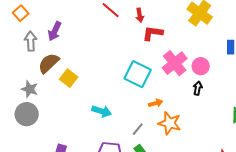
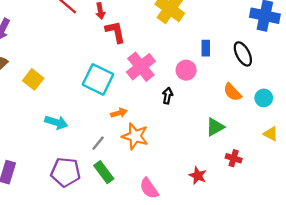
red L-shape: (153, 33) -> (115, 32), turned 70
pink circle: (201, 66) -> (186, 70), moved
yellow square: (69, 78) -> (33, 79), moved

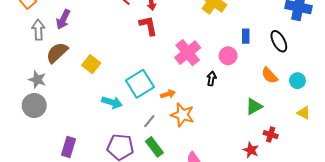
red L-shape: (115, 32) -> (148, 26), moved
cyan square: (98, 79) -> (140, 84), moved, turned 32
red star: (198, 176) -> (251, 150), moved

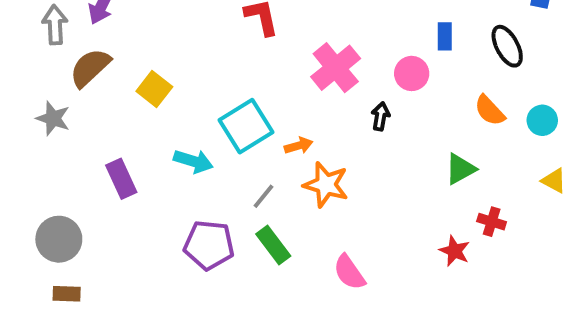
gray circle: (34, 106) -> (59, 239), moved
purple rectangle: (68, 147) -> (121, 179), moved, turned -42

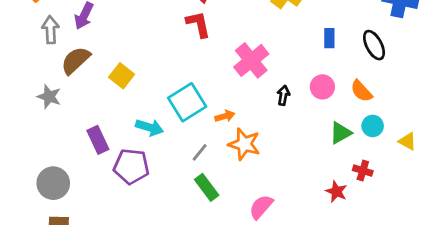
pink circle: (412, 73) -> (322, 87), moved
cyan circle: (542, 120) -> (373, 126), moved
purple pentagon: (209, 245) -> (131, 166), moved
pink semicircle: (349, 272) -> (261, 207), turned 76

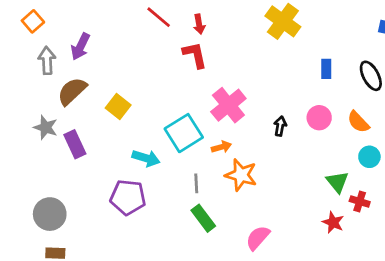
pink cross: (251, 60) -> (228, 105), moved
green triangle: (341, 133) -> (337, 182), moved, turned -40
purple rectangle: (98, 140) -> (75, 144), moved
gray line: (200, 152) -> (196, 183), turned -42

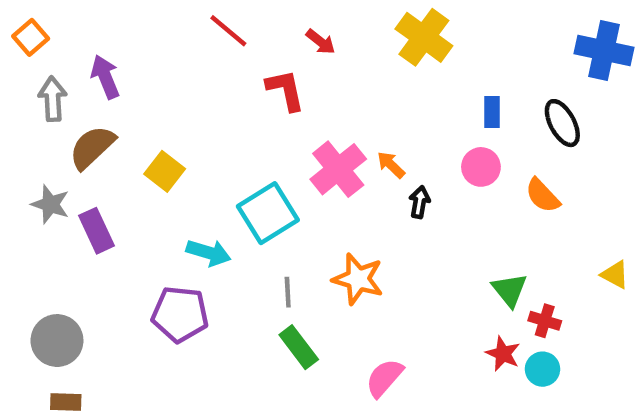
red arrow: (199, 24) -> (321, 42), moved, turned -42
purple arrow: (80, 46) -> (105, 77), turned 132
pink circle: (319, 118) -> (481, 167), moved
orange arrow: (221, 147) -> (391, 165), moved, turned -120
cyan circle: (369, 157) -> (542, 369), moved

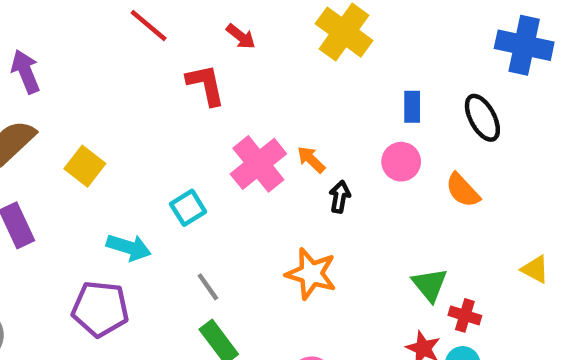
cyan square: (268, 213) -> (188, 208), size x0.6
orange star: (358, 279) -> (311, 274), moved
gray line: (288, 292) -> (208, 287), turned -32

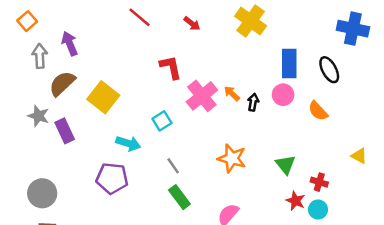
red L-shape: (206, 85) -> (171, 67), moved
blue rectangle: (412, 107) -> (289, 63), size x1.6
yellow square: (85, 166) -> (103, 97), size x1.4
black arrow: (340, 197) -> (253, 102), moved
green triangle: (430, 285) -> (286, 165), moved

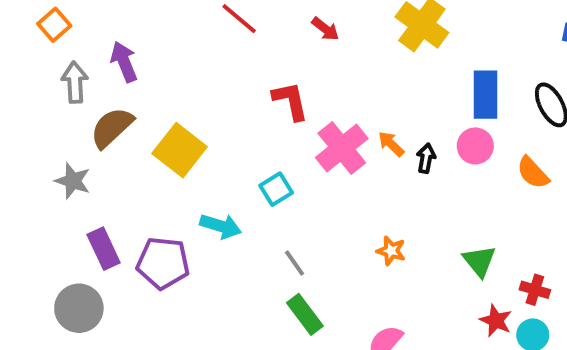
purple rectangle: (65, 131) -> (104, 249), moved
orange star: (232, 158) -> (391, 251), size x0.6
purple pentagon: (112, 178) -> (163, 263), moved

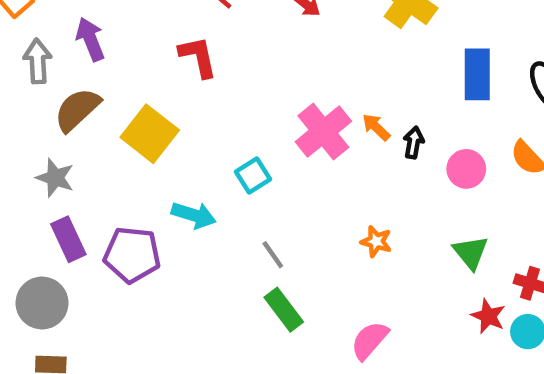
red L-shape: (290, 101) -> (198, 57), moved
pink circle: (475, 146) -> (466, 169), moved
gray star: (73, 181) -> (55, 178), moved

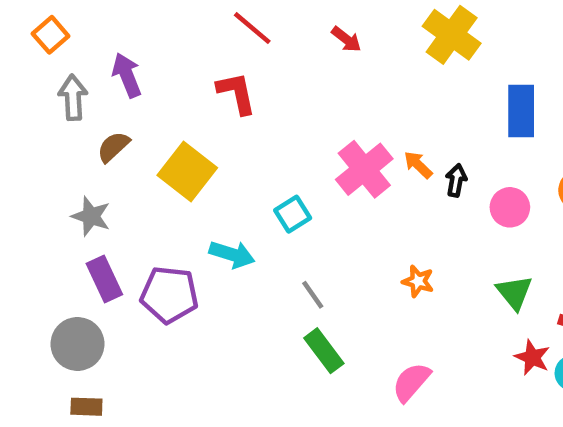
brown semicircle: (77, 110) -> (113, 147), size x0.7

